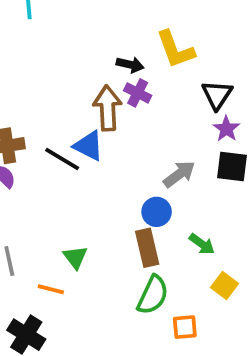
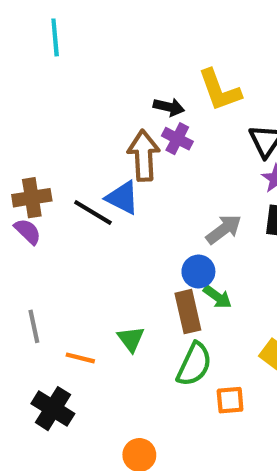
green arrow: (202, 244) -> (217, 297), moved
green triangle: (75, 257) -> (131, 339), moved

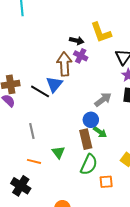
blue triangle: (122, 198) -> (54, 84), turned 42
gray line: (34, 326) -> (32, 131), moved

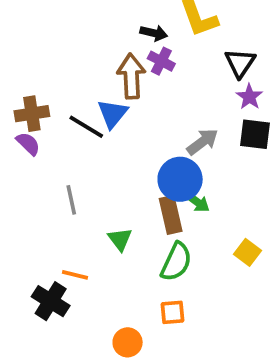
blue circle: (91, 120) -> (180, 179), size x1.5
orange line: (34, 161) -> (75, 275), moved
orange square: (106, 182) -> (173, 312), moved

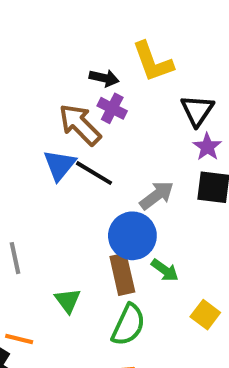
brown arrow: (131, 76) -> (80, 125), turned -42
black line: (86, 127) -> (94, 173), moved
green arrow: (197, 202) -> (165, 270), moved

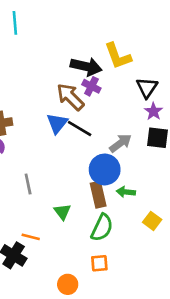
black arrow: (104, 78) -> (86, 66), size x1.6
green arrow: (165, 270) -> (126, 192), turned 150

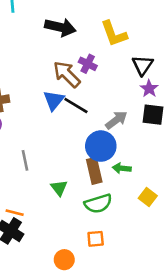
black arrow: (86, 66) -> (60, 27), moved
green semicircle: (102, 228) -> (98, 204), turned 48
orange line: (31, 237) -> (15, 213), moved

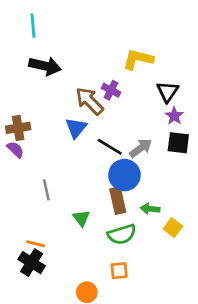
black arrow: (60, 27) -> (45, 66), moved
yellow L-shape: (114, 34) -> (138, 59), turned 124
black line: (76, 106) -> (110, 147), moved
green arrow: (122, 168) -> (150, 209), moved

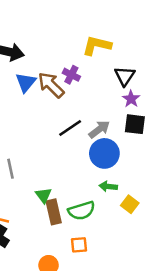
blue triangle: (76, 128) -> (26, 82), moved
black line: (110, 147) -> (70, 128), turned -65
blue circle: (124, 175) -> (104, 153), moved
brown rectangle: (118, 201) -> (54, 212), moved

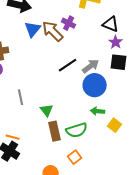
black triangle: (125, 76) -> (111, 24), turned -42
green triangle: (43, 195) -> (47, 110), moved
orange square: (79, 245) -> (75, 157), turned -32

